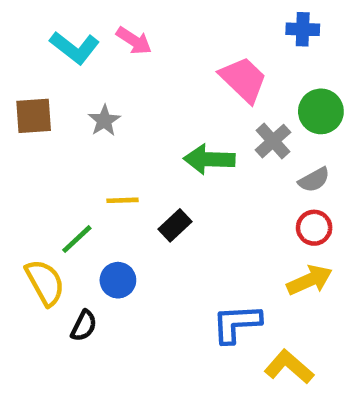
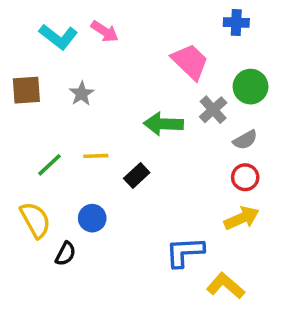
green line: (77, 239) -> (50, 165), moved

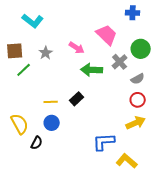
pink arrow: (105, 31) -> (77, 48), moved
yellow line: (96, 156) -> (51, 102), moved
green line: (50, 165) -> (24, 70), moved

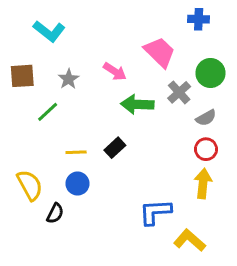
green line: (24, 70) -> (48, 112), moved
yellow arrow: (136, 123) -> (203, 184), turned -60

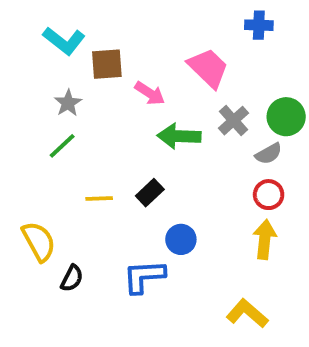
green circle: (210, 73) -> (286, 117), moved
brown square: (22, 76) -> (107, 64), moved
gray star: (69, 79) -> (68, 103), moved
blue circle: (78, 184) -> (181, 239), moved
blue L-shape: (155, 212) -> (144, 276), moved

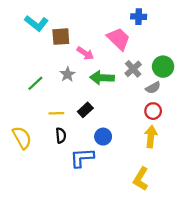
blue cross: (259, 25) -> (139, 17), moved
gray star: (68, 103) -> (68, 74), moved
black semicircle: (72, 278) -> (61, 135), moved, turned -32
yellow L-shape: (247, 313) -> (141, 179), turned -100

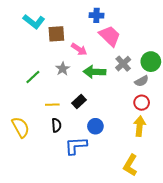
blue cross: (139, 17) -> (96, 15), moved

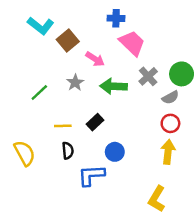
brown square: (56, 34) -> (68, 41), turned -36

